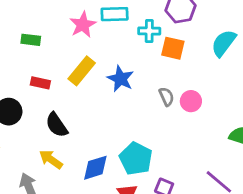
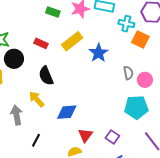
green rectangle: (31, 40) -> (53, 12), moved
cyan pentagon: (136, 159) -> (136, 107), moved, turned 30

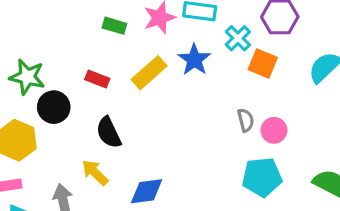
cyan cross: (126, 24) -> (238, 38), turned 35
blue star: (98, 53) -> (194, 60), moved

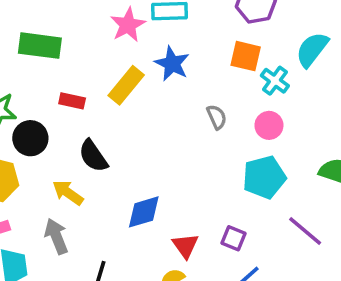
green rectangle: (114, 26) -> (40, 46), moved, size x1.6
cyan cross: (238, 38) -> (275, 81), moved
gray semicircle: (246, 120) -> (217, 117), moved
yellow arrow: (95, 173) -> (68, 193), moved

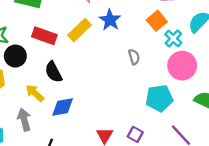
orange square: (246, 56) -> (157, 21), turned 30
red rectangle: (72, 101) -> (44, 36), size x1.5
pink circle: (269, 125) -> (182, 66), moved, size x1.6
blue diamond: (144, 212) -> (63, 107), moved

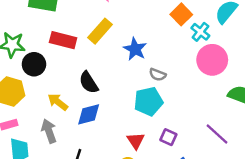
blue star: (110, 20) -> (135, 49), moved
gray semicircle: (134, 57) -> (158, 75), moved, turned 133
black semicircle: (53, 72) -> (89, 82), moved
cyan pentagon: (159, 98) -> (148, 101), moved

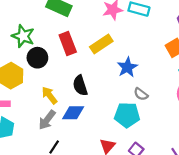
red rectangle: (63, 40) -> (68, 44), turned 40
gray arrow: (49, 131) -> (47, 120), moved, turned -138

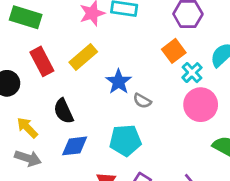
gray semicircle: (141, 94) -> (142, 101), moved
blue diamond: (73, 113) -> (75, 146), moved
gray arrow: (47, 120) -> (28, 158), turned -102

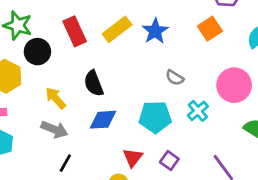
cyan cross: (192, 73) -> (198, 111), moved
blue star: (119, 82) -> (155, 31), moved

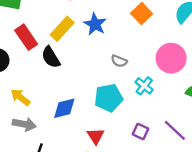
black semicircle: (94, 83) -> (51, 57), moved
purple square: (169, 161) -> (140, 131), moved

